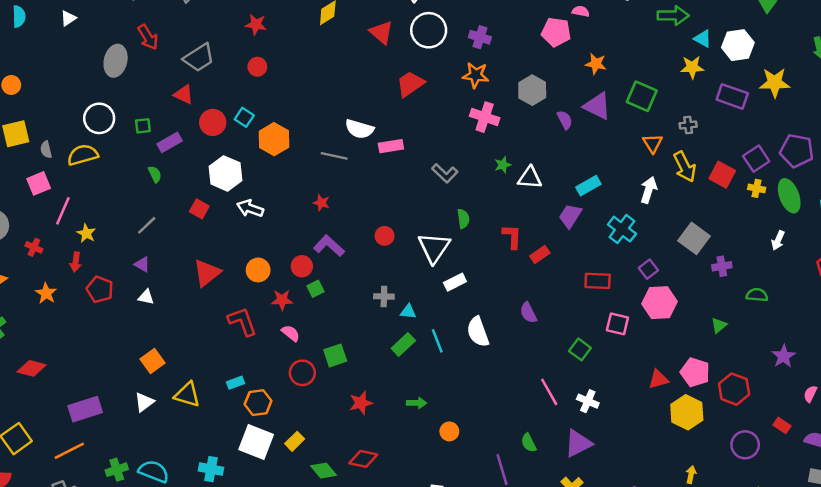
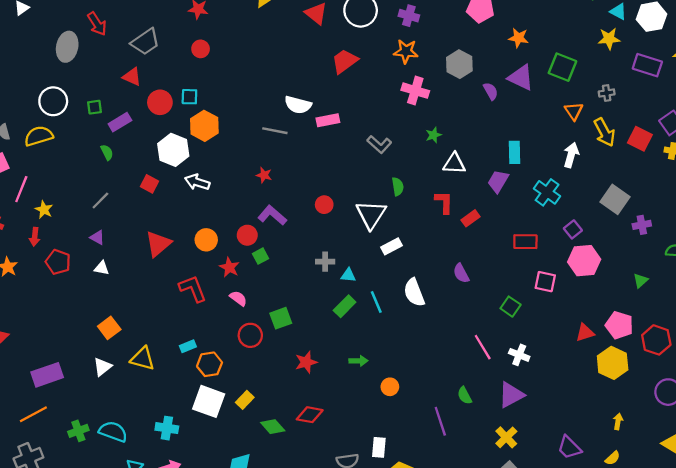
cyan square: (244, 117) -> (189, 97), turned -30
orange hexagon: (274, 139) -> (204, 126), moved
white triangle: (530, 178) -> (454, 164), moved
cyan rectangle: (588, 186) -> (514, 152), turned -60
red star: (282, 300) -> (229, 267), turned 30

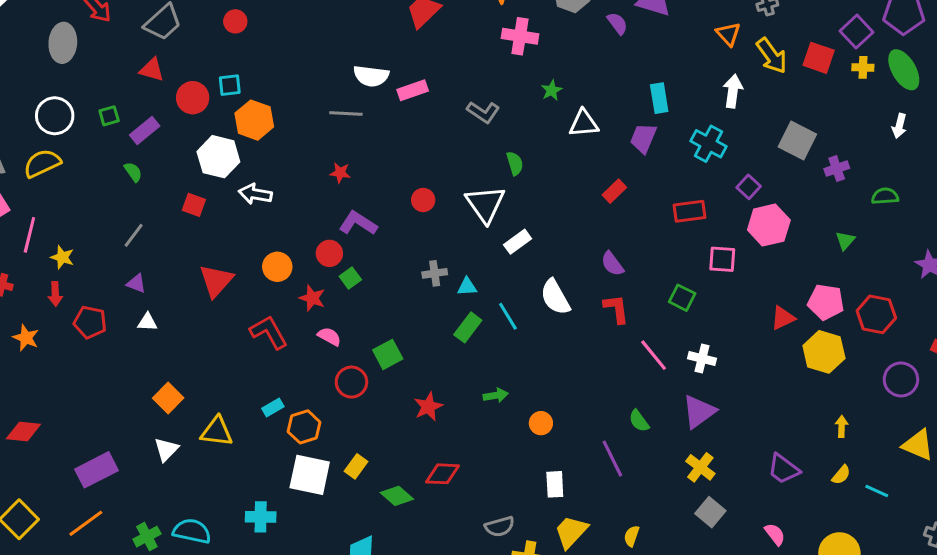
red L-shape: (444, 202) -> (616, 309), moved
white rectangle: (379, 447) -> (555, 484), moved

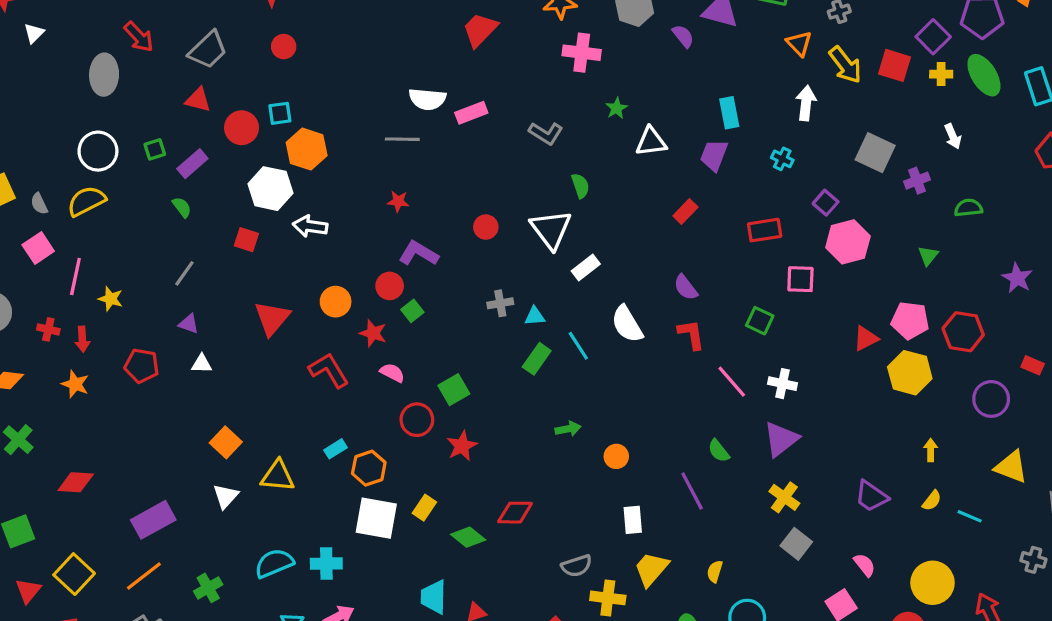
white arrow: (899, 126) -> (953, 136), moved, turned -35
cyan cross: (709, 144) -> (782, 159), size x0.6
red arrow: (55, 294) -> (82, 339), moved
red star: (428, 407) -> (462, 446), moved
cyan semicircle: (192, 531) -> (274, 563), moved, turned -33

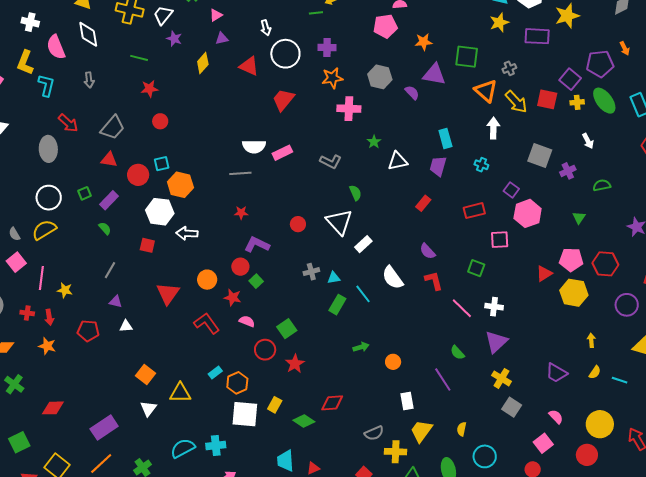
orange triangle: (799, 43) -> (486, 91), size x1.4

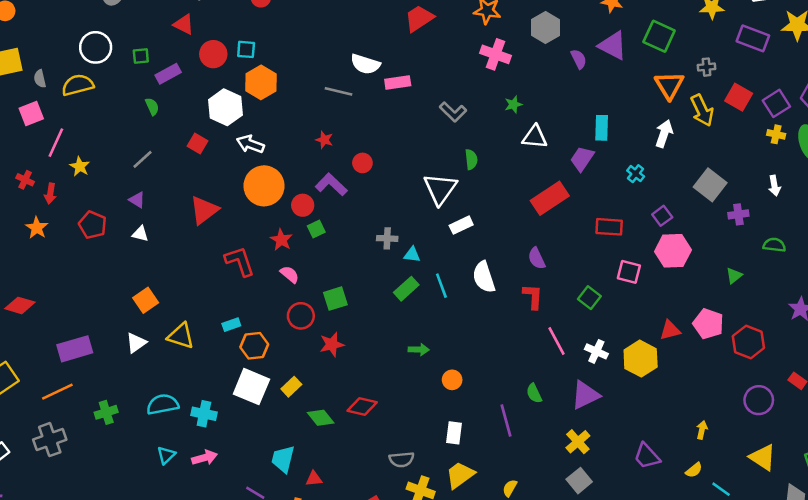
red square: (547, 99) -> (739, 97), moved
red rectangle: (423, 203) -> (550, 198), size x1.8
red circle: (298, 224) -> (362, 163), moved
orange circle: (207, 280) -> (264, 186), moved, size x1.6
yellow hexagon: (574, 293) -> (641, 359), moved

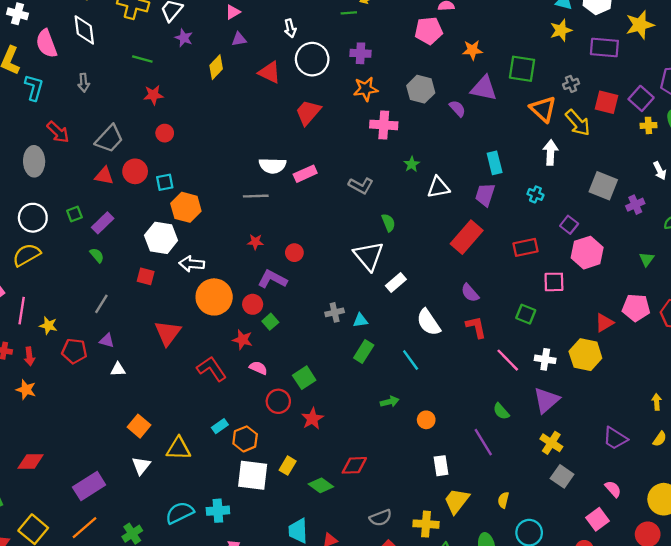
red circle: (213, 54) -> (135, 171), moved
red pentagon: (93, 225) -> (74, 351), moved
cyan line: (441, 286) -> (411, 360), moved
gray semicircle: (402, 459) -> (381, 518), moved

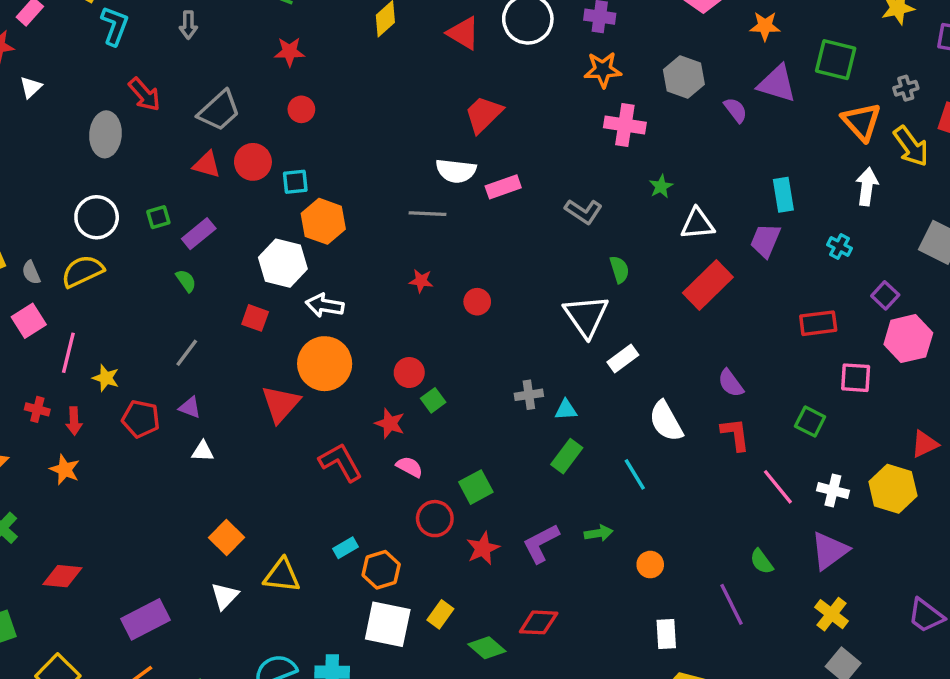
red trapezoid: (308, 112) -> (484, 114), moved
red rectangle: (467, 237) -> (708, 285), moved
purple L-shape: (272, 279) -> (541, 543), moved, turned -60
orange circle: (214, 297) -> (325, 364), moved

